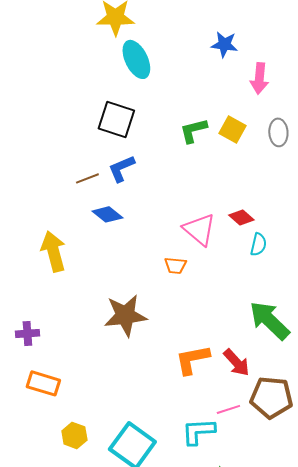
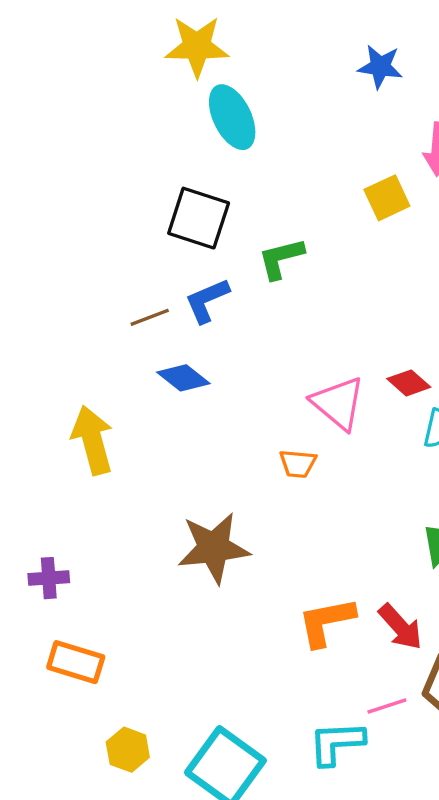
blue star: (224, 44) -> (380, 67), moved
yellow square: (232, 129) -> (387, 198), moved, turned 36
green L-shape: (193, 130) -> (281, 258), moved

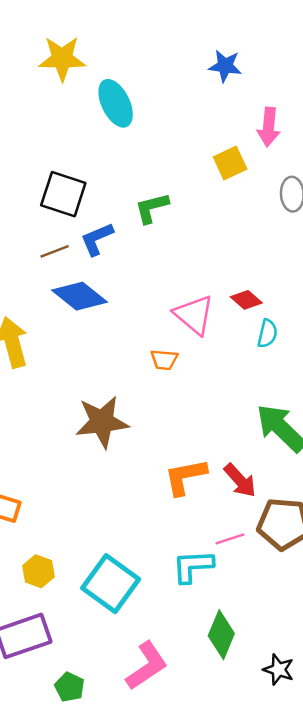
yellow star: (197, 46) -> (62, 58), moved
black square: (199, 218) -> (63, 194), moved
blue diamond: (183, 378) -> (79, 296), size x1.4

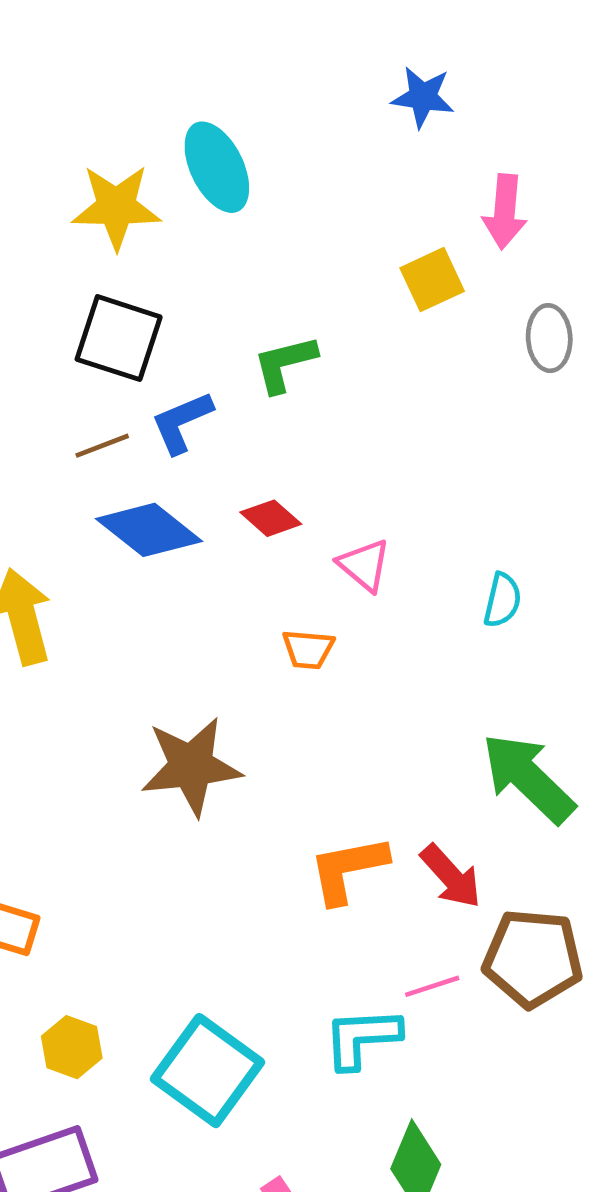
yellow star: (62, 58) -> (116, 207), moved
red diamond: (246, 300) -> (271, 518), moved
pink triangle: (194, 315) -> (364, 565), size x0.7

